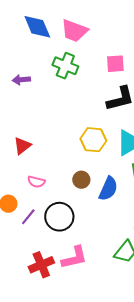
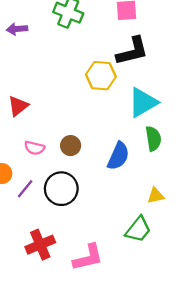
yellow hexagon: (93, 140) -> (101, 76), moved
brown circle: (81, 180) -> (71, 146), moved
pink L-shape: (74, 258) -> (88, 257), moved

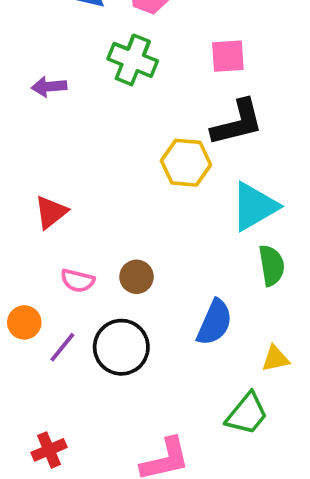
blue semicircle: (118, 156) -> (215, 322), moved
red cross: (40, 245) -> (49, 450), moved, size x0.7

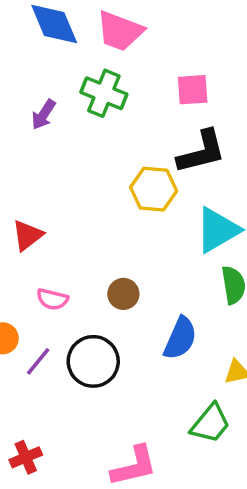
purple arrow: (49, 87) -> (43, 115), moved, turned -52
brown circle: (137, 277) -> (123, 294), moved

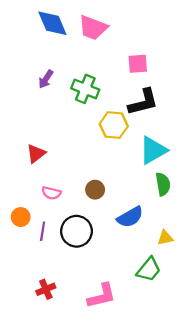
green cross: (104, 93) -> (85, 89), moved
blue semicircle: (180, 338) -> (130, 217), turned 36
purple line: (38, 361) -> (43, 231), turned -30
red cross: (26, 457) -> (46, 289), moved

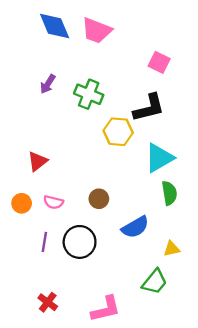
pink square: (138, 64) -> (159, 62), moved, turned 30
orange circle: (21, 217) -> (22, 203), moved
red cross: (46, 289) -> (48, 302), turned -30

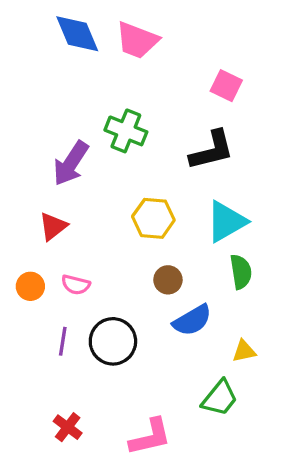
purple arrow: (48, 84) -> (71, 163), moved, size x1.6
yellow hexagon: (118, 132) -> (153, 218), moved
brown circle: (99, 199) -> (168, 280), moved

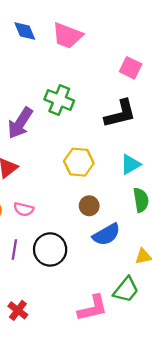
blue diamond: (77, 34) -> (25, 31), size x0.7
cyan triangle: (226, 222) -> (131, 164), size x0.7
pink L-shape: (150, 437) -> (93, 308), moved

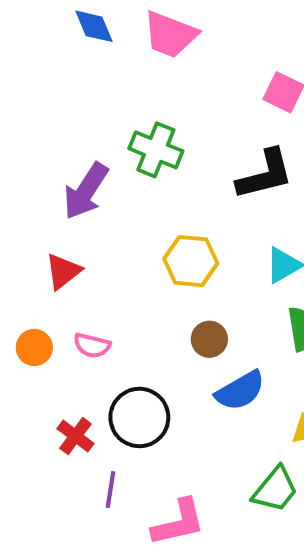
purple line: (14, 249) -> (111, 490), moved
pink L-shape: (93, 308) -> (178, 522), moved
red cross: (18, 310) -> (76, 436), moved

